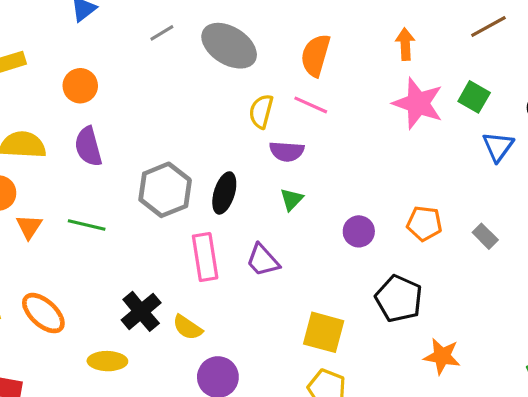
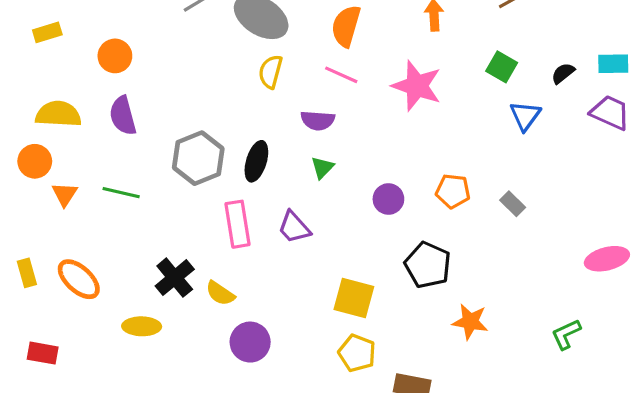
pink star: (418, 103) -> (417, 86), moved
yellow semicircle: (261, 111) -> (271, 72), moved

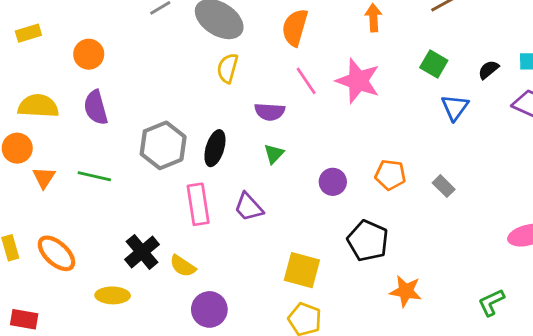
pink line: (341, 75) -> (306, 81), moved, turned 32

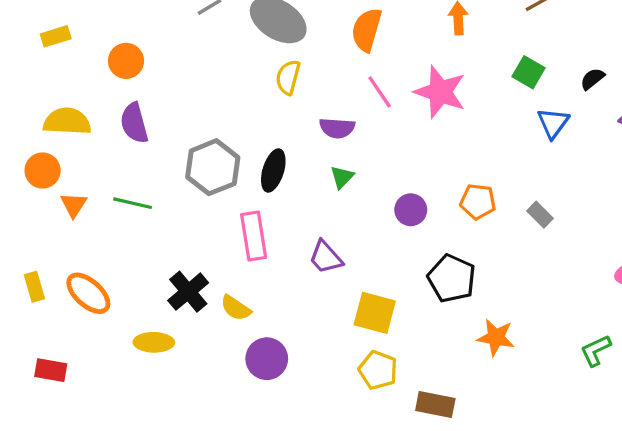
purple trapezoid: (249, 207) -> (326, 257), moved

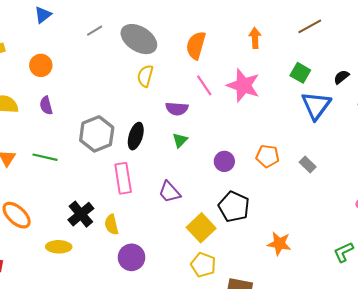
purple semicircle: (134, 123) -> (46, 105), size x0.7
blue triangle: (553, 123) -> (316, 105), size x1.4
black pentagon: (452, 279) -> (234, 207), moved
yellow semicircle: (236, 308) -> (111, 225), turned 42
yellow square: (375, 313) -> (201, 228), turned 32

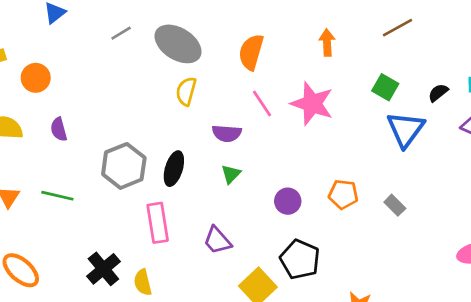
orange circle: (41, 65) -> (36, 78), moved

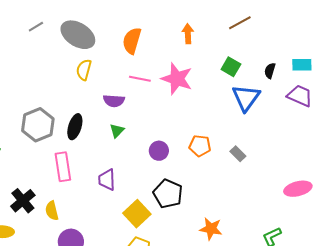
black semicircle: (438, 93) -> (270, 71), turned -35
pink line: (262, 104) -> (140, 79), turned -45
purple trapezoid: (217, 240) -> (107, 180), turned 40

